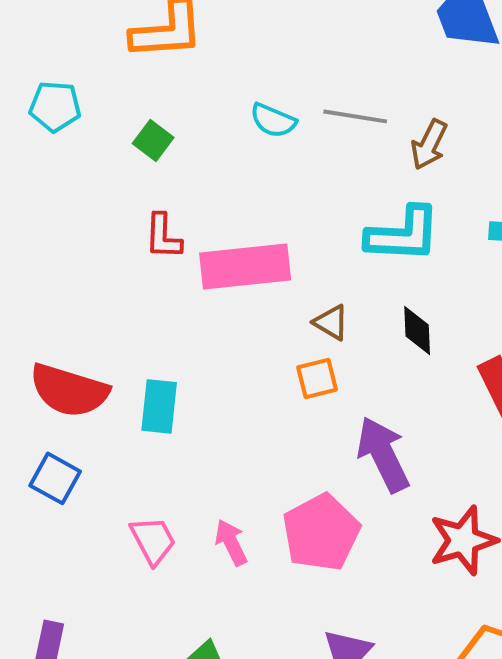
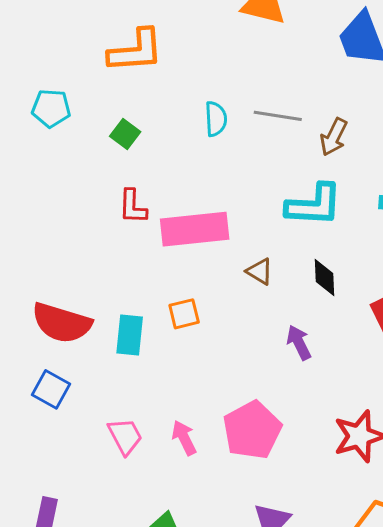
cyan semicircle: (273, 120) -> (216, 119), turned -116
orange square: (317, 378) -> (184, 314), moved
purple arrow: (383, 454) -> (299, 343), moved, size x0.6

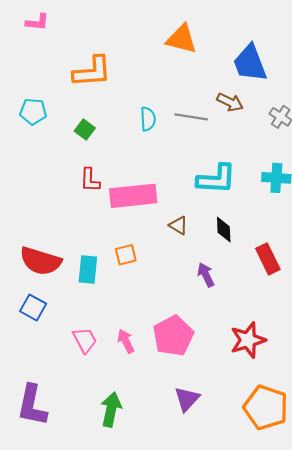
brown arrow: (334, 137) -> (230, 102), moved, turned -90

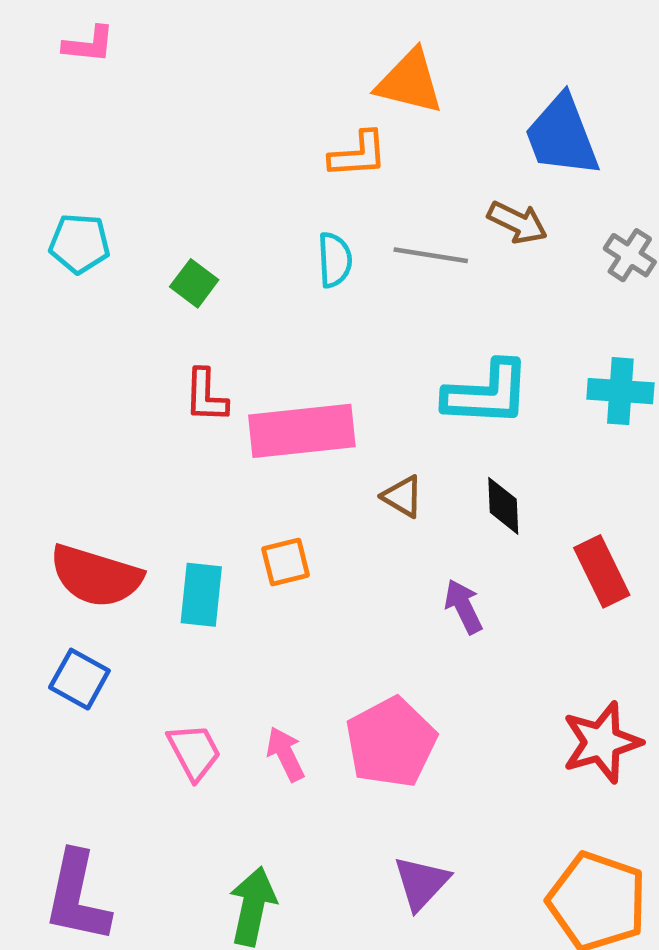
orange L-shape: (92, 72) -> (358, 154), moved, size x0.7
red star: (248, 340) -> (602, 742), moved

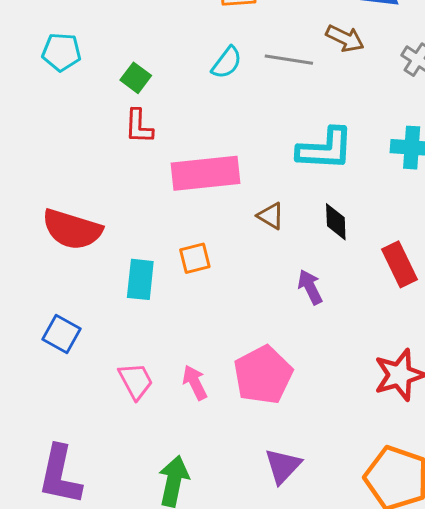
cyan semicircle: (335, 260) -> (227, 63), turned 40
red L-shape: (206, 396) -> (139, 126), moved
red semicircle: (96, 576) -> (72, 229), moved

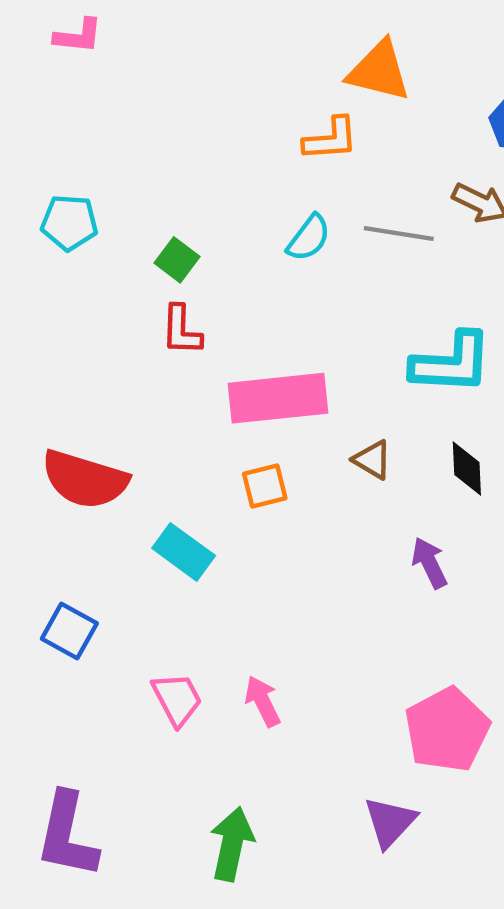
orange square: (195, 258) -> (265, 486), moved
cyan rectangle: (140, 279) -> (184, 552), turned -60
pink pentagon: (263, 375) -> (447, 730), moved

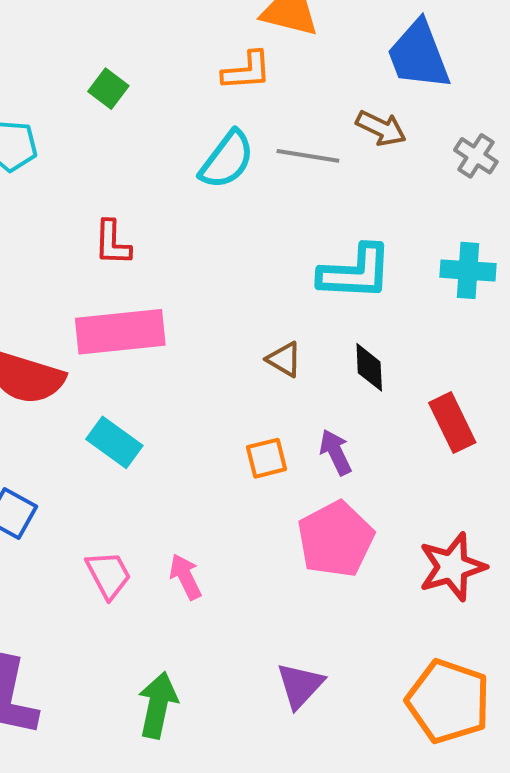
cyan semicircle: (309, 238) -> (227, 160), size x1.4
green square: (177, 260) -> (108, 89), moved
pink rectangle: (278, 398) -> (120, 332), moved
orange square: (265, 486) -> (266, 458), moved
pink pentagon: (447, 730) -> (336, 539), moved

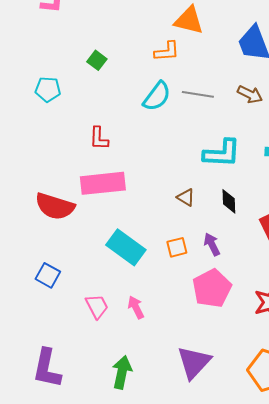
brown arrow: (381, 128) -> (250, 94), moved
cyan rectangle: (114, 442) -> (126, 247), moved, size x1.4
purple triangle: (300, 685) -> (194, 362), size x1.4

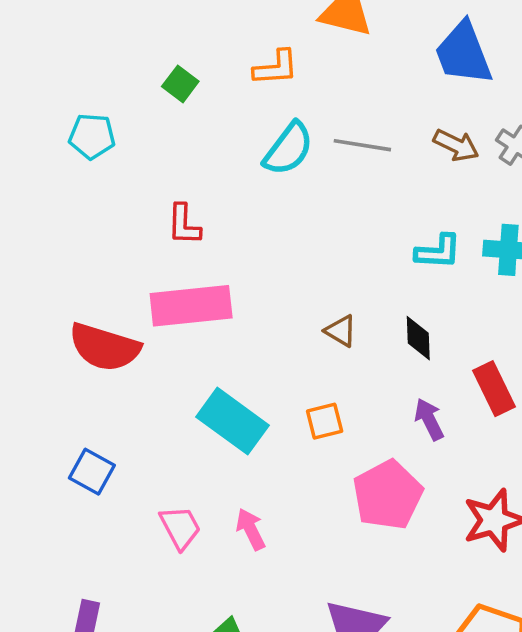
orange L-shape: (167, 51) -> (276, 68), moved
cyan L-shape: (222, 153) -> (438, 252), moved, size x0.7
purple arrow: (212, 244) -> (429, 419), moved

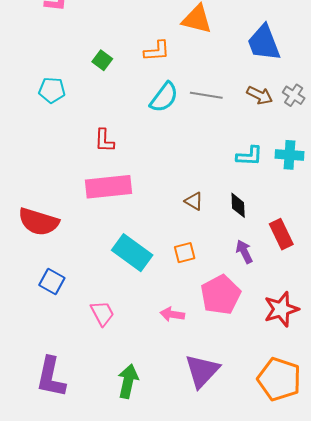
red semicircle: (105, 347) -> (39, 222), moved
pink arrow: (251, 529) -> (172, 314), moved, turned -55

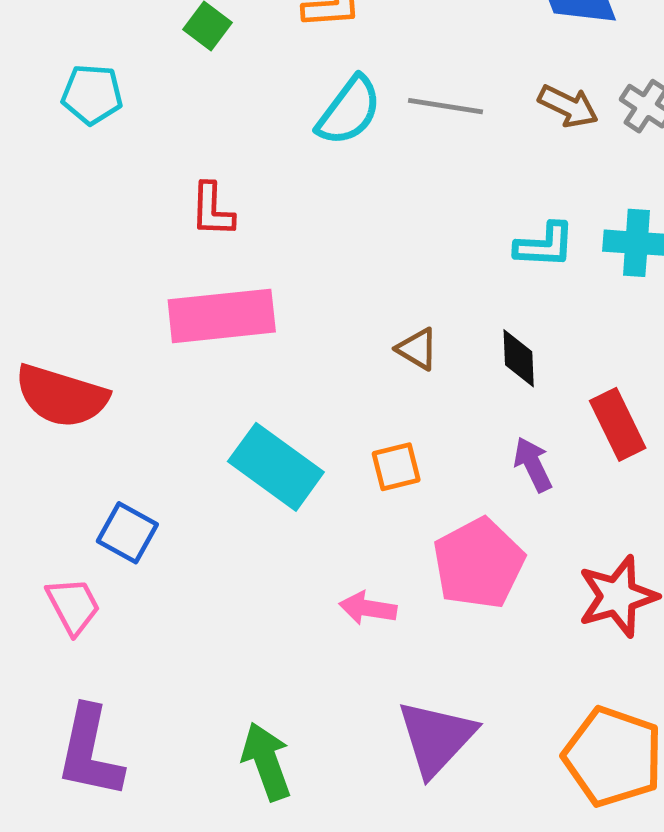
blue square: (52, 281) -> (127, 533), moved
pink trapezoid: (102, 313) -> (73, 606), moved
green arrow: (128, 381) -> (266, 761), turned -32

